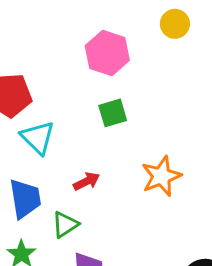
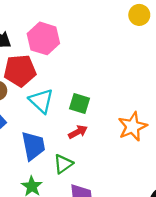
pink hexagon: (107, 53) -> (43, 38), moved
green square: (113, 113) -> (80, 103), moved, turned 35

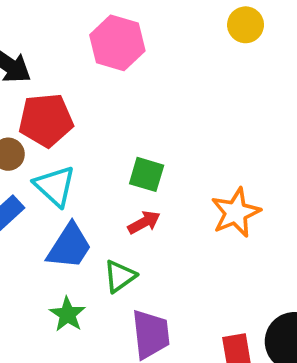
pink hexagon: (43, 38) -> (117, 43), moved
cyan triangle: (41, 101) -> (55, 186), moved
blue trapezoid: (33, 146) -> (69, 246), turned 44

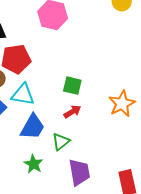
cyan triangle: (55, 186) -> (23, 95), turned -30

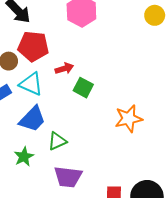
red arrow: (72, 112) -> (64, 69), moved
purple trapezoid: (79, 172) -> (68, 177), turned 92

